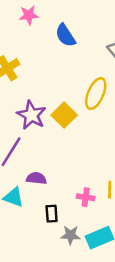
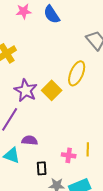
blue semicircle: (65, 35) -> (52, 14), moved

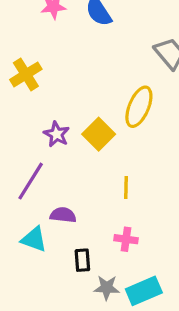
purple star: (26, 90) -> (57, 134), size x0.7
yellow line: (88, 149) -> (126, 188), moved

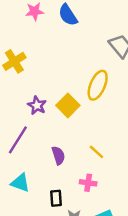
yellow line: (126, 188) -> (96, 152), moved, turned -49
purple semicircle: (63, 215) -> (58, 155), moved, turned 66

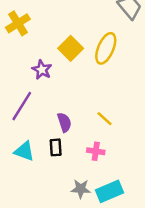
yellow square: (68, 105) -> (71, 48), moved
black rectangle: (56, 198) -> (56, 147), moved

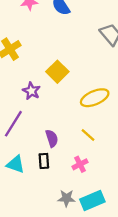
yellow ellipse: (106, 48) -> (95, 98), moved, turned 44
pink cross: (96, 151) -> (80, 164), turned -35

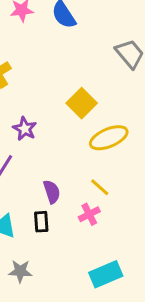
yellow square: (57, 72) -> (82, 103), moved
pink cross: (80, 164) -> (89, 214), moved
gray star: (66, 198) -> (20, 271), moved

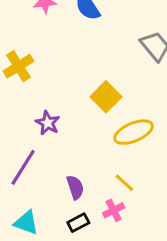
black rectangle: (41, 222) -> (78, 223), moved, turned 66

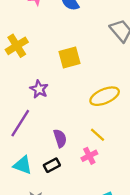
yellow square: (106, 97) -> (69, 58), moved, turned 30
black rectangle: (78, 223) -> (52, 165), moved

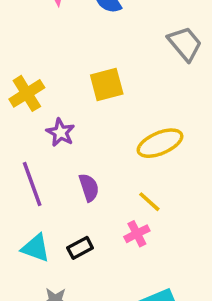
yellow cross: (17, 46) -> (27, 93), moved
purple line: (20, 123) -> (32, 184), turned -52
purple semicircle: (60, 138) -> (89, 188), moved

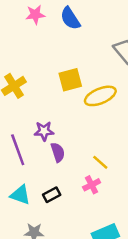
purple star: (61, 132) -> (44, 131), moved, turned -30
yellow ellipse: (160, 143) -> (100, 96), moved

